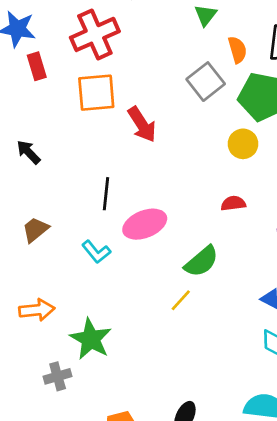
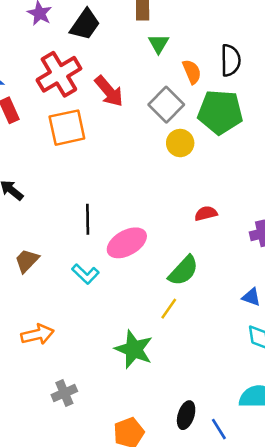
red arrow: (142, 124) -> (109, 91), moved
yellow circle: (243, 144) -> (180, 143), moved
green star: (91, 339) -> (134, 349), moved

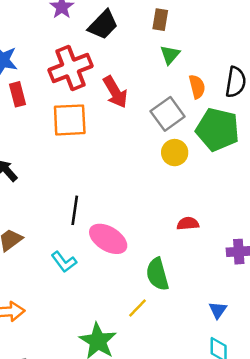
pink ellipse: (127, 243) -> (108, 239), turned 51
green semicircle: (183, 271) -> (157, 274), turned 112
blue triangle: (251, 297) -> (218, 310), turned 36

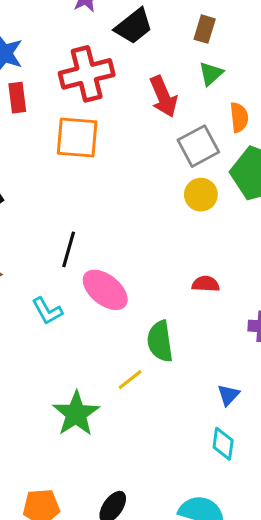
red arrow: (115, 92) -> (163, 97), moved

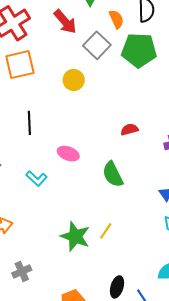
yellow circle: (201, 195) -> (74, 80), moved
black line: (69, 249) -> (29, 123), moved
pink ellipse: (105, 290) -> (68, 154), size x0.7
yellow line: (130, 380) -> (106, 231), moved

